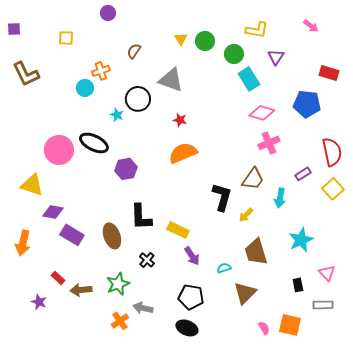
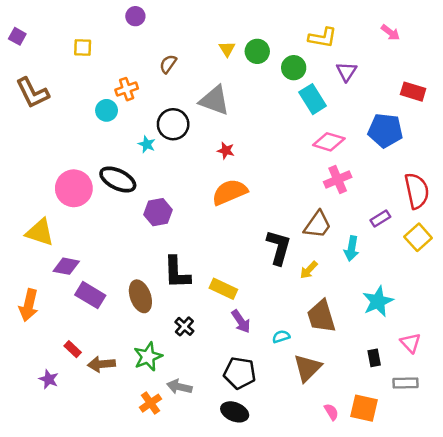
purple square: (14, 29) -> (17, 36), turned 32

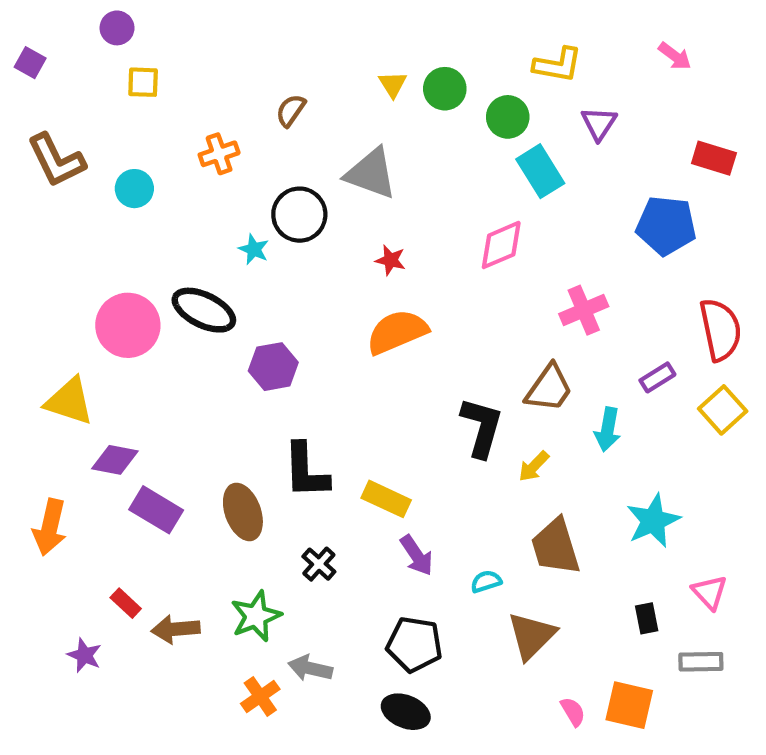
purple circle: (135, 16) -> (117, 28), moved
cyan circle: (107, 110) -> (134, 189), moved
pink diamond: (329, 142) -> (501, 245), moved, turned -40

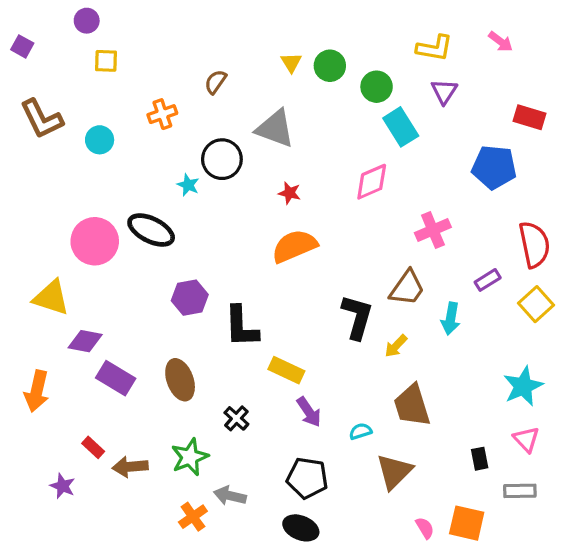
yellow L-shape: (558, 65) -> (435, 48), moved
purple hexagon: (273, 367) -> (190, 298), moved
black L-shape: (306, 471) -> (241, 327), moved
cyan star: (653, 521) -> (523, 386), moved

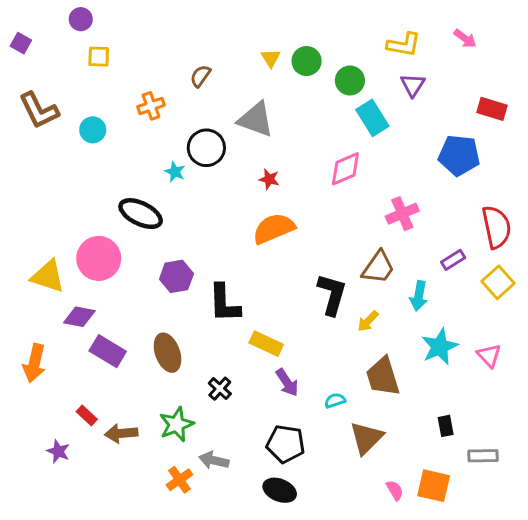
pink circle: (95, 241) -> (99, 258), moved
cyan star: (523, 386) -> (440, 347), moved
pink triangle: (526, 439) -> (489, 356), moved

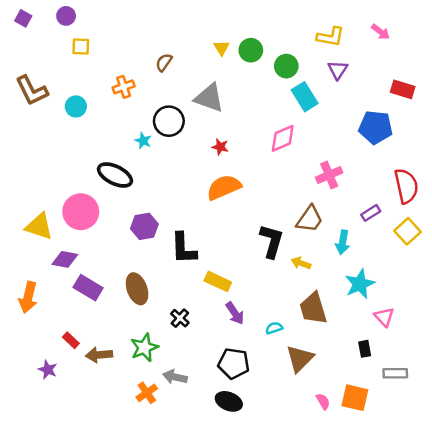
purple square: (21, 43) -> (23, 18), moved
yellow arrow: (368, 321) -> (301, 263), turned 66
pink triangle: (489, 356) -> (384, 317), moved

